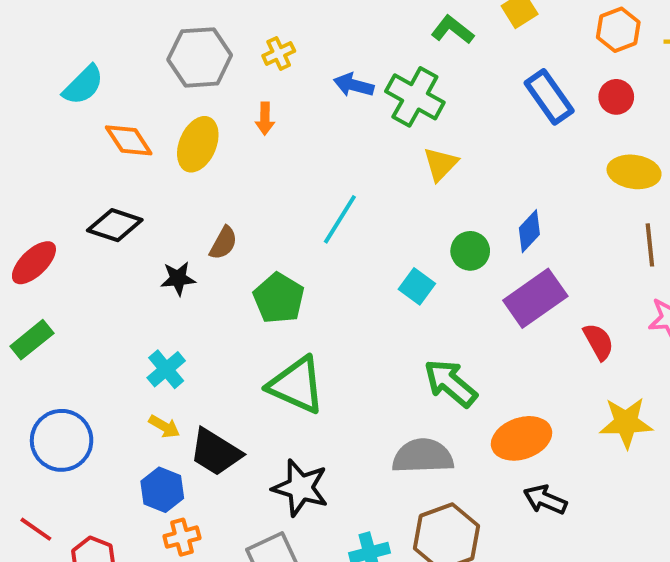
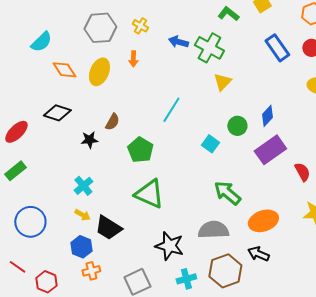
yellow cross: (279, 53) -> (140, 26), turned -35
black star: (300, 488) -> (169, 246), moved
black arrow: (545, 500) -> (258, 254), moved

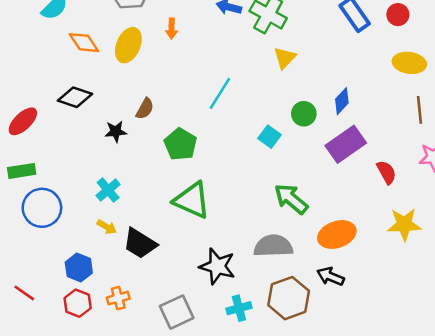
green rectangle: (15, 171) -> (22, 171), turned 30
blue circle: (30, 222) -> (42, 208), moved
blue hexagon: (81, 247) -> (79, 268), moved
red hexagon: (46, 282) -> (78, 303), moved

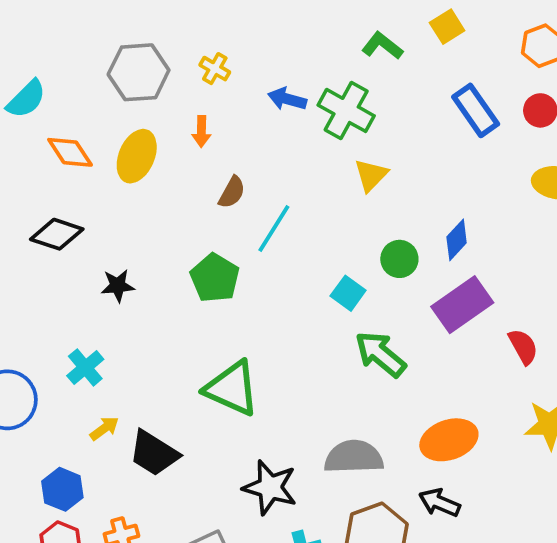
brown semicircle: (145, 109) -> (232, 192), moved
green pentagon: (181, 144) -> (215, 278), moved
cyan cross: (108, 190) -> (85, 367), moved
green arrow: (291, 199) -> (380, 354), moved
yellow arrow: (107, 227) -> (104, 428), turned -66

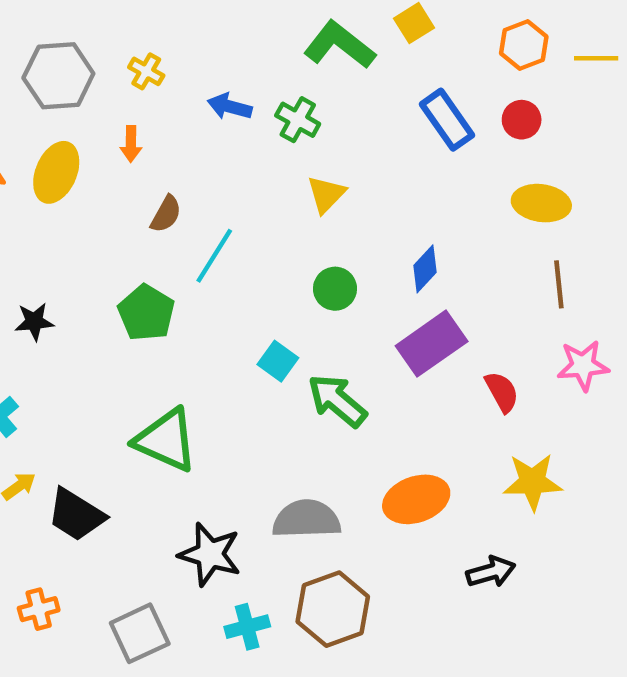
green L-shape: (382, 46) -> (339, 45), size x1.5
green cross: (346, 110) -> (298, 120), size x0.7
green circle: (399, 259) -> (335, 289), moved
cyan square: (348, 293) -> (278, 361), moved
black arrow: (439, 503) -> (491, 572), moved, turned 141

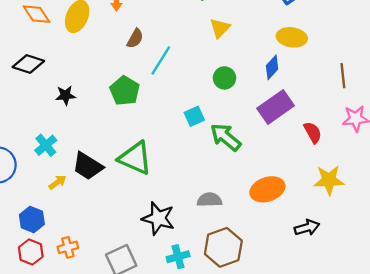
yellow ellipse: (541, 203) -> (292, 37), moved
cyan square: (278, 361) -> (194, 116), turned 30
black trapezoid: (76, 515) -> (88, 166), moved
gray semicircle: (306, 519) -> (209, 200), size x0.7

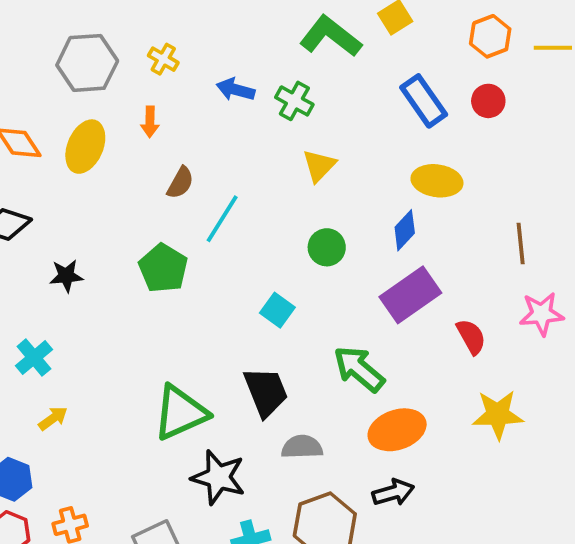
cyan square: (194, 116) -> (277, 310), turned -30
green arrow: (226, 137) -> (359, 369), moved
green triangle: (135, 158) -> (180, 413), moved, turned -48
black trapezoid: (88, 166) -> (266, 392), moved, turned -144
black arrow: (307, 228) -> (393, 493), moved

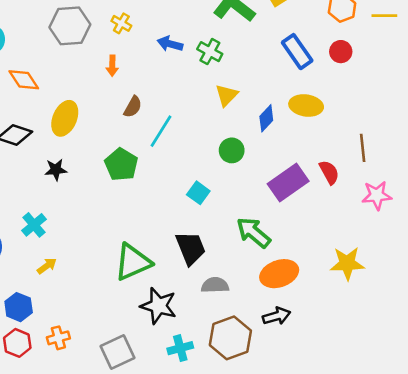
yellow ellipse: (85, 147) -> (65, 118), moved
blue diamond: (405, 230) -> (266, 118), moved
red semicircle: (471, 337) -> (329, 172), moved

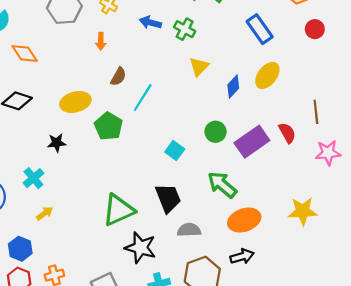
red circle: (341, 52) -> (315, 29), moved
yellow ellipse: (306, 105) -> (267, 75), turned -60
yellow ellipse: (65, 118) -> (75, 102), moved, turned 52
green circle: (232, 150) -> (216, 132), moved
black star: (56, 170) -> (57, 143), moved

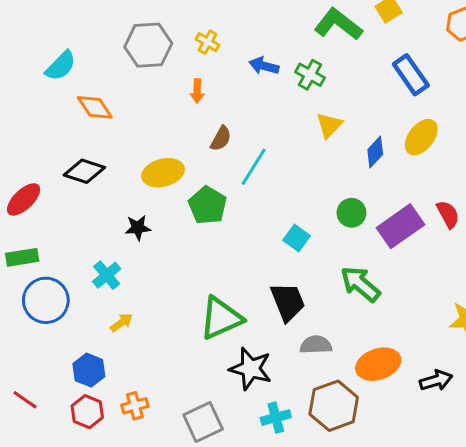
orange ellipse: (244, 220) -> (378, 364), moved
black arrow: (242, 256) -> (436, 380), moved

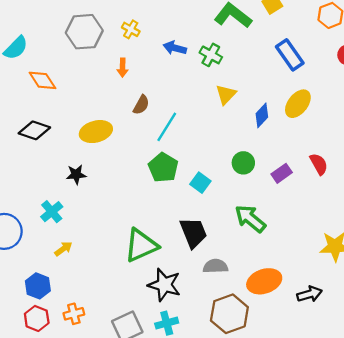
green pentagon: (208, 205) -> (163, 168), moved
purple rectangle: (400, 226) -> (282, 173), size x0.6
cyan cross: (276, 418) -> (167, 323), moved

